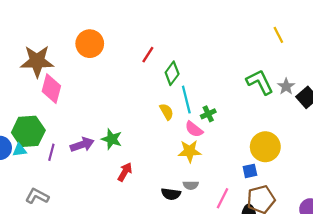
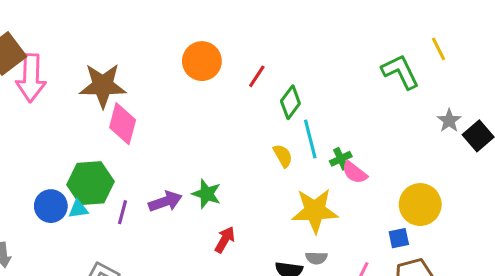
orange circle: (90, 44) -> (202, 61), moved
green L-shape: (260, 82) -> (400, 72), moved
pink semicircle: (194, 129) -> (355, 172), moved
yellow star: (190, 151) -> (315, 211), size x1.4

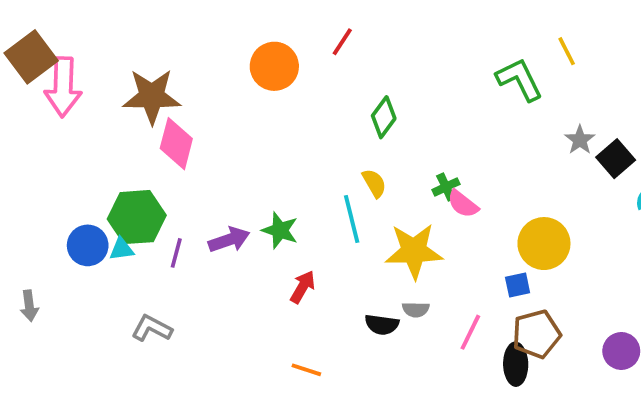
red line: (257, 76) -> (342, 42), moved
cyan line: (310, 139) -> (352, 219), moved

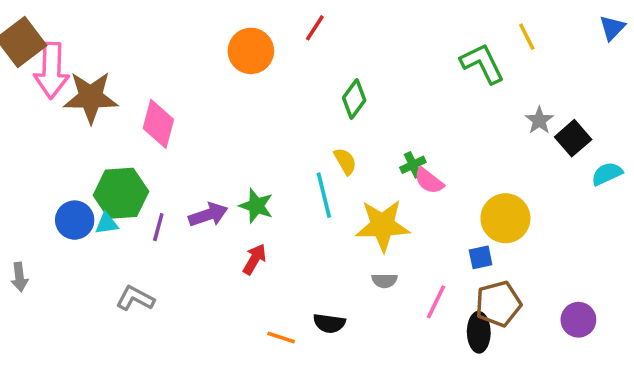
brown star: (152, 96) -> (91, 97), moved
red arrow: (303, 287) -> (254, 259), moved
black semicircle: (382, 325) -> (329, 323), moved

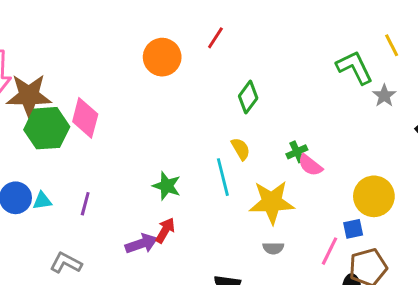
gray star: (539, 120) -> (384, 96), moved
green hexagon: (121, 193) -> (47, 128), moved
purple arrow: (208, 215) -> (141, 244), moved
pink line: (436, 302) -> (329, 251), moved

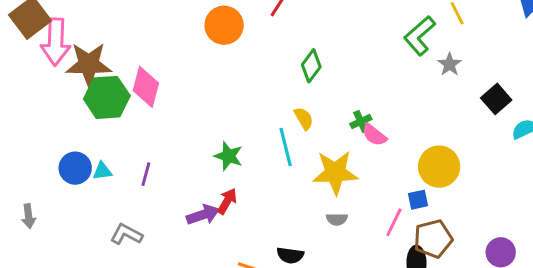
green L-shape: (355, 67) -> (420, 36), turned -105

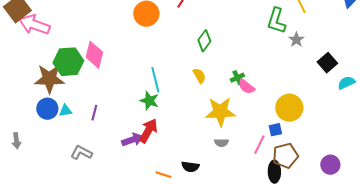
green L-shape: (420, 36) -> (276, 21), turned -32
pink arrow: (56, 42) -> (34, 25), turned 108
brown star: (89, 64) -> (49, 79), moved
cyan line: (286, 147) -> (155, 80), moved
red arrow: (227, 201) -> (148, 131), size x1.4

